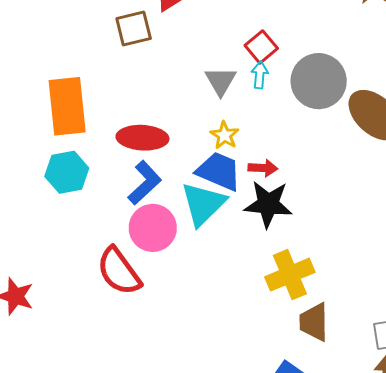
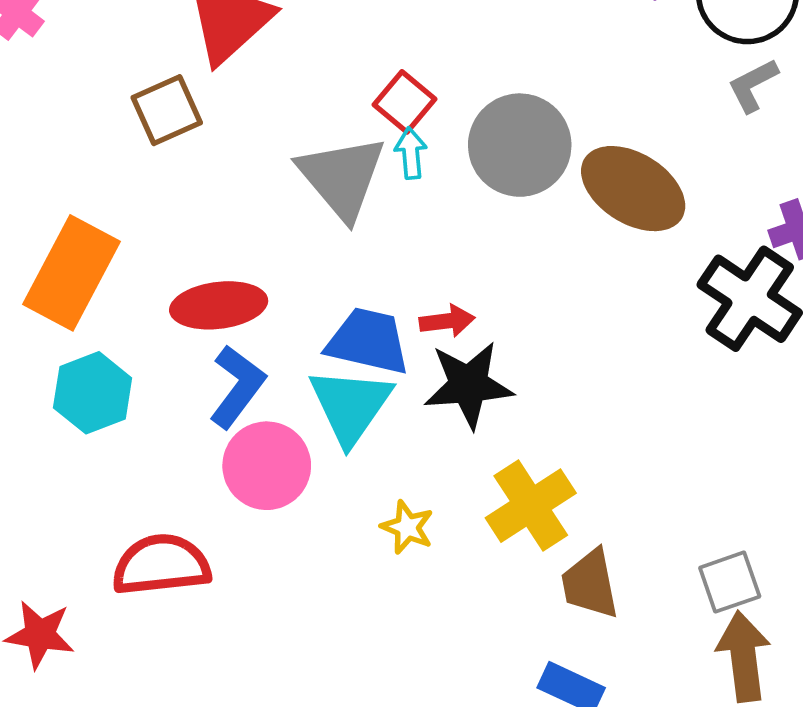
gray triangle: (221, 81) -> (342, 177), size x1.6
orange rectangle: (67, 106) -> (71, 273), turned 44
yellow star: (225, 135) -> (407, 527), moved
red semicircle: (119, 271) -> (161, 565), moved, turned 130

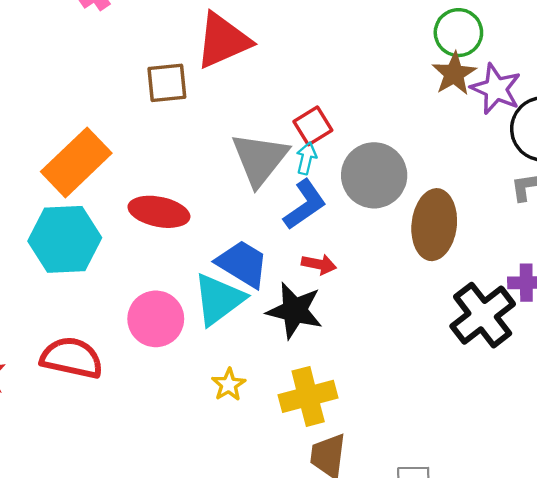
brown ellipse: (633, 189) -> (434, 225), turned 46
red arrow: (447, 321) -> (319, 264), moved
blue L-shape: (237, 386) -> (305, 205), moved
cyan hexagon: (93, 393) -> (65, 239), size x1.4

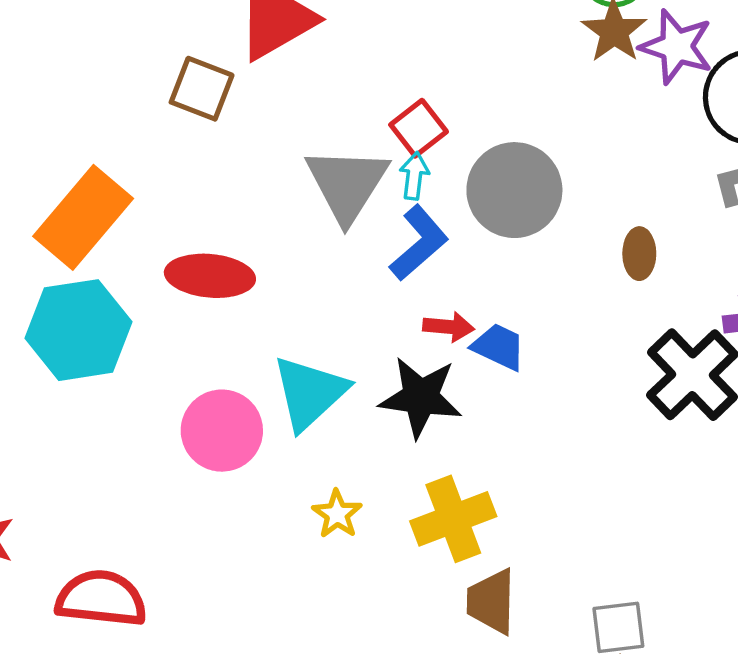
brown square: (167, 83) -> (202, 89), turned 33
brown ellipse: (434, 225) -> (639, 254), moved, size x0.5
blue trapezoid: (242, 264) -> (499, 347), moved, size x0.7
red semicircle: (72, 358) -> (101, 598), moved

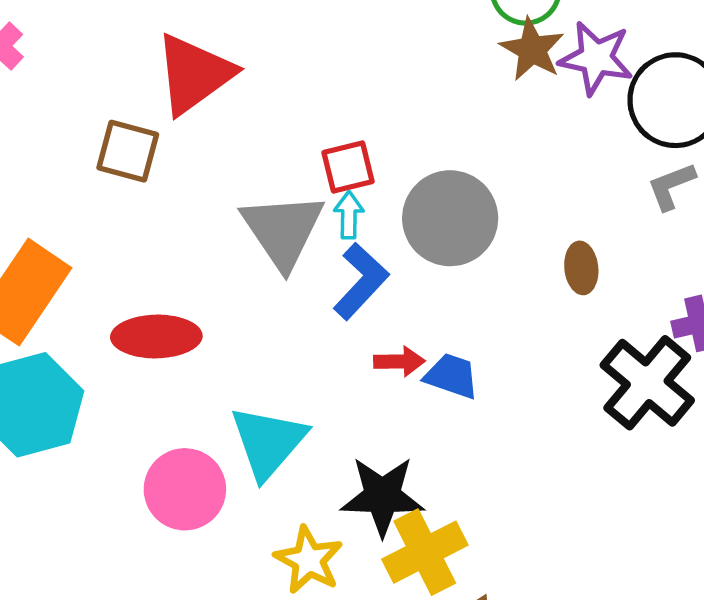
red square: (419, 128) -> (348, 167), turned 30
black star: (421, 397) -> (382, 496), moved
yellow star: (337, 514) -> (309, 560), size x1.4

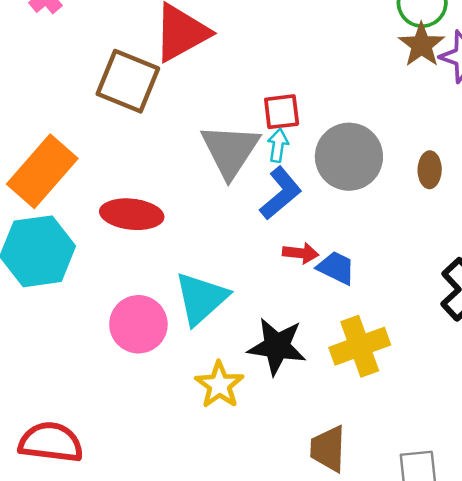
brown square: (128, 151) -> (128, 81), size x1.4
brown ellipse: (581, 268) -> (430, 170), moved
yellow cross: (425, 552) -> (360, 346), moved

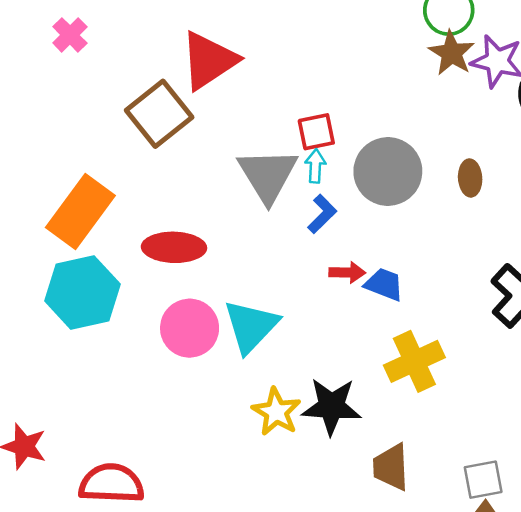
brown square: (128, 81) -> (159, 114), turned 34
blue L-shape: (281, 193) -> (322, 214), size x0.7
pink circle: (138, 324) -> (190, 328), moved
black star: (277, 346) -> (331, 406), moved

